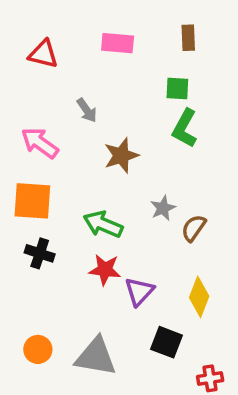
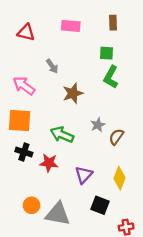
red star: (105, 270) -> (49, 163), moved
orange circle: (38, 349) -> (32, 205), moved

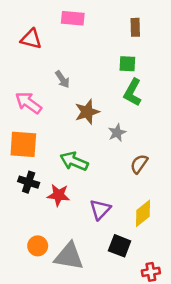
pink rectangle: (71, 26) -> (73, 18), moved
gray star: (98, 125) -> (117, 133), moved
yellow diamond: (120, 178) -> (143, 213), turned 30

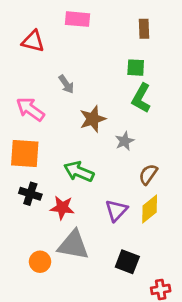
purple triangle: (100, 209) -> (116, 210), moved
yellow diamond: (143, 213) -> (150, 209), moved
gray triangle: (69, 256) -> (73, 245), moved

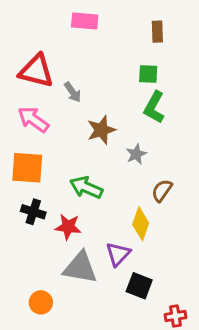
red triangle: (33, 41) -> (36, 71), moved, size x1.4
yellow diamond: (150, 209) -> (141, 224), moved, turned -32
purple triangle: (116, 210) -> (118, 254), moved
orange circle: (40, 262) -> (41, 302), moved

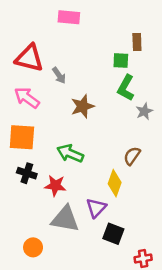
brown rectangle: (157, 32) -> (137, 42), moved
gray star: (136, 154) -> (144, 111), moved

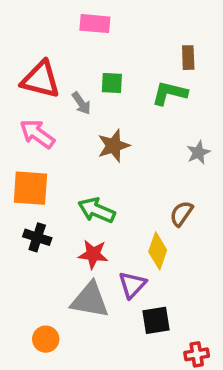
green square: (121, 61) -> (112, 83), moved
green L-shape: (126, 88) -> (170, 93), moved, turned 75
red star: (55, 186) -> (93, 254), moved
black square: (113, 234) -> (156, 320), turned -30

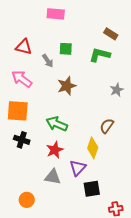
brown rectangle: (188, 58) -> (111, 34), turned -56
red triangle: (41, 80) -> (24, 47), size x0.7
red star: (93, 254) -> (55, 150), turned -30
gray triangle: (90, 300) -> (53, 177), size x0.7

